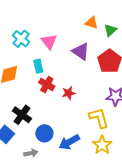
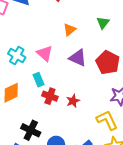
orange triangle: (92, 23) -> (70, 30), moved, turned -48
green triangle: (110, 30) -> (103, 23), moved

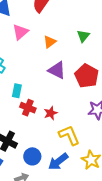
pink triangle: (45, 53) -> (20, 32), moved, turned 36
cyan rectangle: (38, 80) -> (17, 91), turned 32
yellow L-shape: (107, 120) -> (69, 135), moved

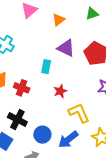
green triangle: (83, 36) -> (92, 14), turned 32
cyan rectangle: (17, 91) -> (46, 67), moved
red cross: (28, 108) -> (22, 88), moved

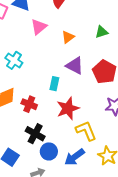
red star: (60, 91) -> (68, 108), size x1.6
black cross: (17, 120) -> (35, 134), moved

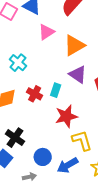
orange triangle: (68, 37) -> (74, 45), size x1.6
red cross: (29, 104) -> (35, 94), moved
black cross: (35, 134) -> (15, 138), moved

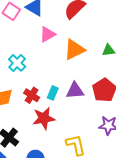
purple triangle: (78, 74) -> (75, 91), moved, turned -42
red star: (66, 116) -> (44, 118), moved

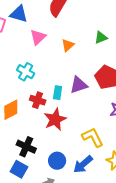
orange triangle: (74, 50) -> (68, 45), size x0.6
cyan cross: (17, 63) -> (26, 72), moved

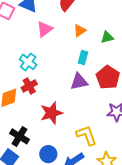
orange triangle: (68, 45) -> (80, 31), moved
cyan rectangle: (58, 93) -> (83, 57), moved
red cross: (38, 100) -> (29, 86), moved, turned 35

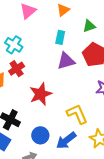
green triangle: (107, 37) -> (89, 26), moved
cyan rectangle: (83, 57) -> (60, 37), moved

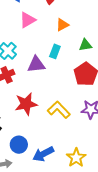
purple triangle: (66, 61) -> (36, 64), moved
yellow L-shape: (77, 114) -> (59, 110), moved, turned -30

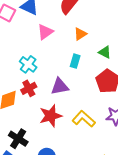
green triangle: (85, 45) -> (105, 52), turned 40
purple triangle: (36, 64) -> (60, 87), moved

